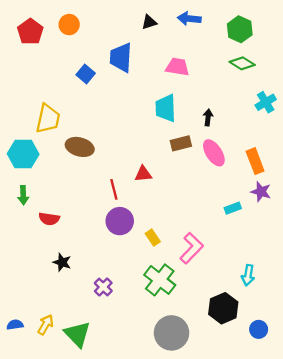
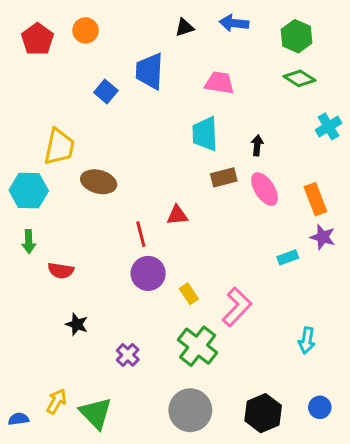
black hexagon: (223, 308) -> (263, 413), moved
blue semicircle: (15, 325) -> (19, 419), moved
gray circle: (172, 333) -> (190, 410), moved

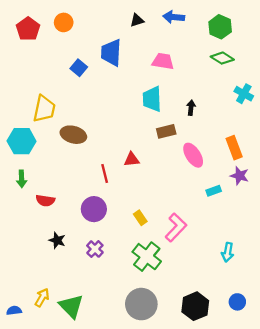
cyan cross: (329, 126) -> (244, 94), turned -30
pink ellipse: (265, 189) -> (193, 155), moved
purple circle: (148, 273) -> (94, 209), moved
purple cross: (128, 355) -> (95, 249), moved

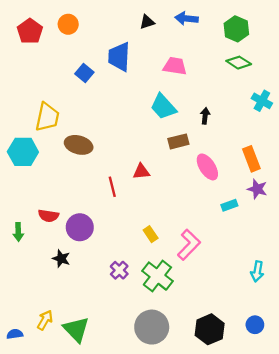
cyan trapezoid: (152, 99) -> (163, 107), turned -40
green arrow: (22, 179) -> (18, 232), moved
purple circle: (94, 209) -> (80, 227), moved
purple cross: (95, 249) -> (119, 270), moved
cyan arrow: (228, 252) -> (257, 271), moved

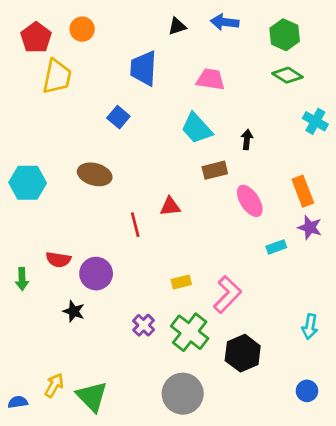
blue square: (84, 73) -> (118, 117), moved
yellow trapezoid: (47, 117) -> (57, 77), moved
yellow rectangle: (151, 234) -> (181, 282), turned -70
black hexagon: (210, 329) -> (243, 353), moved

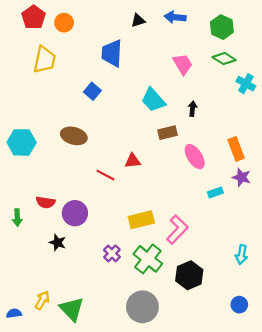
red pentagon: (36, 37) -> (34, 17), moved
pink trapezoid: (211, 79) -> (183, 64), moved, turned 50
cyan cross: (315, 121) -> (246, 84), moved
red line: (135, 225) -> (105, 175), turned -48
yellow rectangle: (181, 282) -> (141, 220), size x1.6

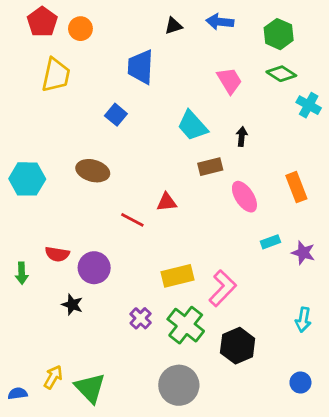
purple star: (241, 177) -> (303, 253), moved

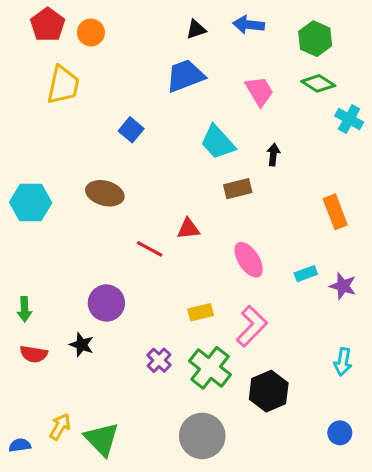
blue trapezoid: (141, 67) -> (185, 76), moved, turned 66
pink ellipse: (244, 197) -> (249, 260), moved
red semicircle: (57, 254) -> (34, 354), moved
yellow rectangle: (177, 276) -> (201, 312), size x0.7

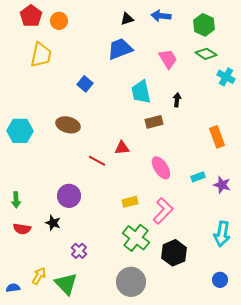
cyan trapezoid: (218, 142) -> (141, 92), turned 30
purple cross: (159, 360) -> (79, 251), moved
cyan arrow: (343, 362) -> (222, 234), size x1.4

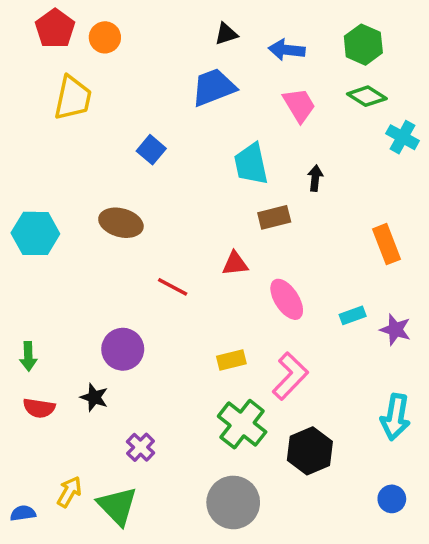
blue arrow: (161, 16) -> (287, 50), moved
red triangle: (122, 148) -> (235, 264), moved

